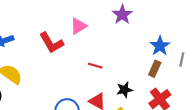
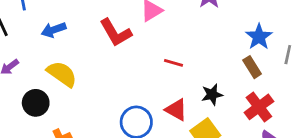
brown rectangle: (155, 69) -> (252, 67), turned -56

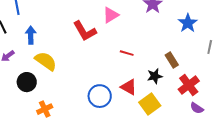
blue arrow: (54, 30) -> (31, 35), moved, turned 108
blue star: (259, 37) -> (188, 23), moved
brown rectangle: (252, 67) -> (172, 60), moved

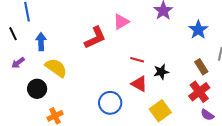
red L-shape: (85, 31) -> (95, 38), turned -85
brown rectangle: (172, 60) -> (201, 67), moved
black star: (155, 76) -> (161, 72), moved
red triangle: (129, 87) -> (139, 84), moved

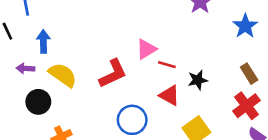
pink triangle: (121, 22) -> (146, 49), moved
red L-shape: (95, 38) -> (113, 74), moved
purple arrow: (18, 63) -> (25, 68), moved, turned 40

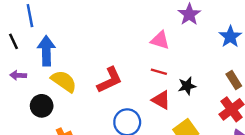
blue arrow: (43, 41) -> (46, 51), size x1.4
pink triangle: (146, 49) -> (160, 40), moved, turned 48
purple arrow: (25, 68) -> (18, 75), moved

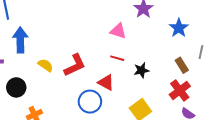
yellow semicircle: (64, 81) -> (46, 65), moved, size x0.7
red triangle: (161, 100) -> (106, 82), moved

